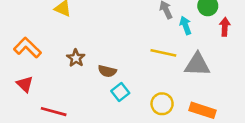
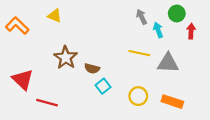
orange L-shape: (27, 48) -> (17, 26), moved
brown star: (76, 58) -> (66, 58), size x1.5
red triangle: (25, 84) -> (23, 80), size x1.5

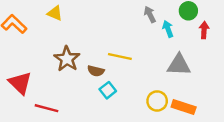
yellow line: (139, 53) -> (120, 57), moved
yellow circle: (138, 96) -> (157, 101), moved

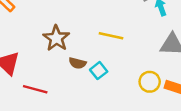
brown semicircle: (96, 71) -> (77, 63), moved

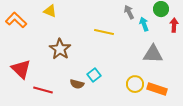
yellow line: (111, 36) -> (104, 32), moved
brown semicircle: (77, 63) -> (77, 84), moved

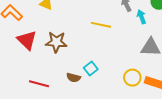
brown star: (60, 49) -> (56, 42), turned -30
red triangle: (21, 69) -> (27, 40), moved

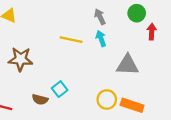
cyan arrow: (141, 17) -> (101, 39), moved

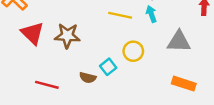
yellow circle: (107, 99) -> (133, 51), moved

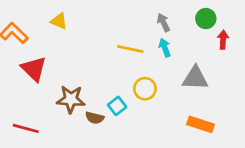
brown star: (67, 36) -> (71, 99), moved
red line: (47, 85) -> (26, 128), moved

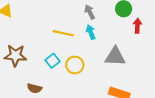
brown star: (71, 99) -> (15, 55), moved
cyan square: (117, 106) -> (53, 61), moved

